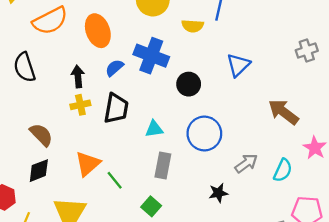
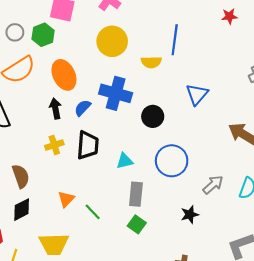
black arrow: (78, 77) -> (55, 109), moved
brown semicircle: (41, 135) -> (21, 176), turned 30
orange triangle: (88, 164) -> (66, 199), size x0.7
green square: (151, 206) -> (137, 224), moved

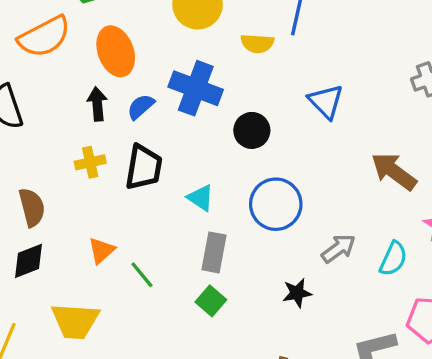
blue triangle: (197, 94) -> (326, 101), turned -30
cyan triangle: (125, 161) -> (201, 198), turned 42

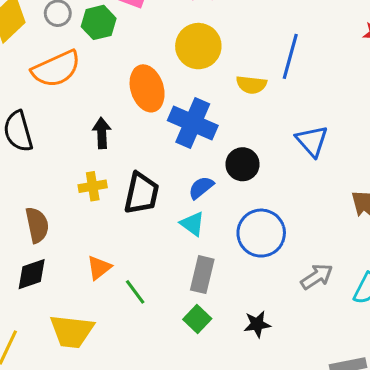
orange ellipse: (116, 51) -> (147, 88), moved
blue semicircle: (141, 107) -> (201, 188), moved
black star: (297, 293) -> (257, 324), moved

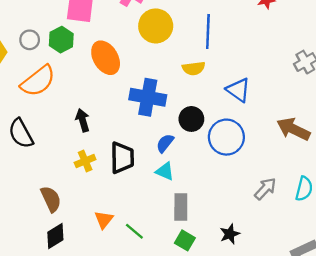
yellow circle: (198, 46) -> (156, 26), moved
yellow semicircle: (251, 85) -> (194, 68), moved
orange ellipse: (147, 88) -> (106, 58), moved
blue circle: (261, 233) -> (226, 137), moved

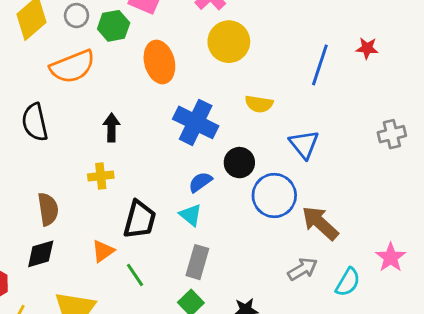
blue line: (208, 31) -> (320, 65), moved
brown arrow: (293, 129) -> (320, 223), moved
black trapezoid: (122, 158) -> (140, 220), moved

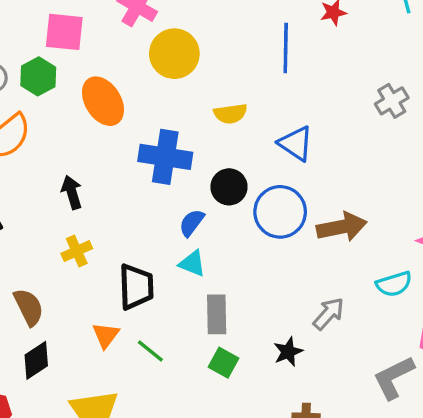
brown arrow: (320, 223) -> (342, 227), turned 144
gray arrow: (303, 269) -> (329, 314), moved
cyan semicircle: (348, 282) -> (394, 284), turned 60

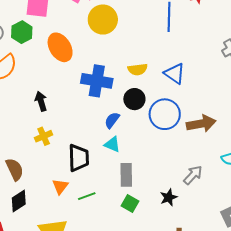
yellow semicircle: (230, 114) -> (138, 69), moved
green line: (150, 351) -> (87, 196), turned -60

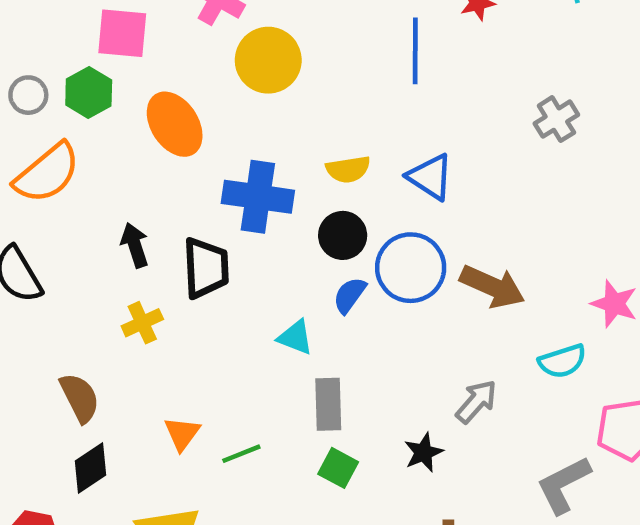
blue semicircle: (112, 120) -> (350, 295), moved
brown arrow: (201, 124) -> (492, 287), turned 36
black trapezoid: (79, 158) -> (206, 268), moved

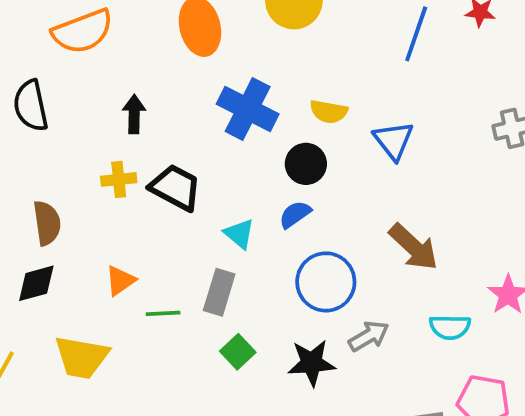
black trapezoid: (206, 268) -> (176, 187), moved, turned -78
blue circle: (411, 268) -> (326, 282), moved
gray rectangle: (328, 404) -> (219, 292), moved
black star: (423, 452) -> (312, 363), size x1.4

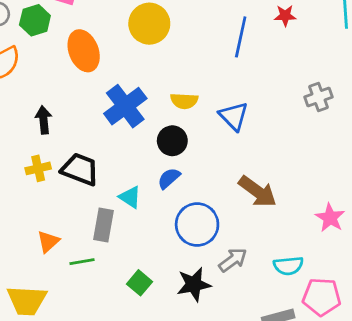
blue cross: (248, 109) -> (125, 106), turned 33
gray rectangle: (219, 292) -> (103, 225), moved
cyan semicircle: (450, 327) -> (288, 266), moved

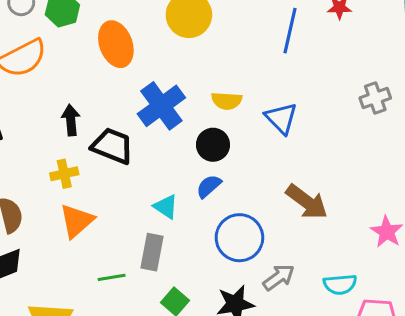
black trapezoid: (80, 169) -> (112, 146), moved
gray rectangle: (103, 225) -> (152, 252), moved
orange triangle: (48, 242) -> (77, 221), moved, size x1.4

